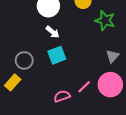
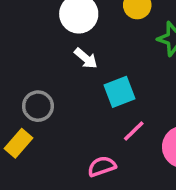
cyan square: (57, 55) -> (120, 92), moved
pink line: (84, 87) -> (134, 131), moved

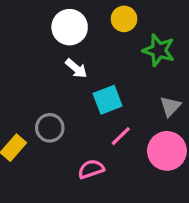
gray circle: (38, 106) -> (50, 128), moved

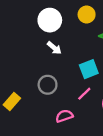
cyan square: (108, 100) -> (89, 69), moved
gray circle: (50, 128) -> (48, 85), moved

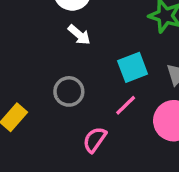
pink semicircle: (64, 116) -> (95, 140), turned -36

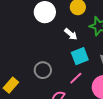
white arrow: (79, 35) -> (71, 34), moved

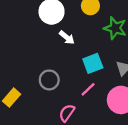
white arrow: (71, 34) -> (67, 38), moved

